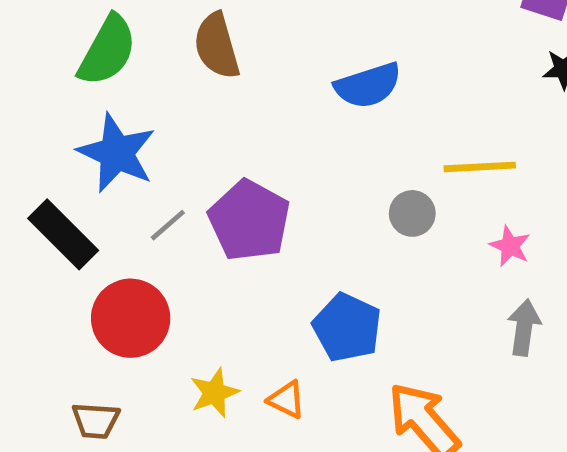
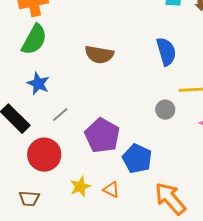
brown semicircle: (217, 46) -> (99, 55), moved, turned -64
blue semicircle: (368, 85) -> (166, 52), moved, turned -88
blue star: (117, 153) -> (38, 84), size x0.7
purple pentagon: (249, 220) -> (102, 136), moved

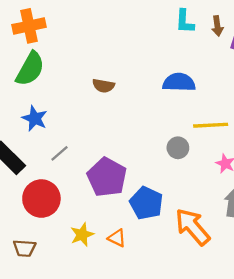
blue semicircle: (166, 52) -> (179, 82), turned -72
brown semicircle: (99, 55) -> (103, 86), size x0.7
orange arrow: (170, 199) -> (193, 227), moved

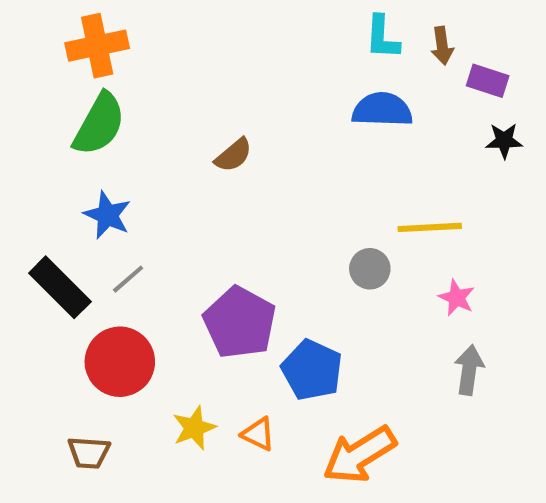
blue semicircle: (179, 82) -> (382, 110), moved
brown semicircle: (103, 86) -> (233, 155), turned -50
gray line: (59, 153) -> (128, 279), moved
orange arrow: (193, 227) -> (360, 455), moved, turned -81

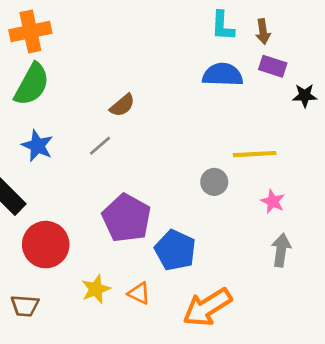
purple rectangle: (488, 81) -> (273, 66), moved
gray line: (128, 279) -> (100, 146), moved

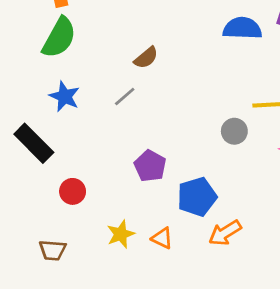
purple pentagon: (126, 218) -> (150, 166), size x0.7
red circle: (46, 245) -> (73, 191), size x0.6
blue pentagon: (175, 250) -> (197, 197), turned 30
orange arrow: (207, 307) -> (225, 233), moved, size x0.7

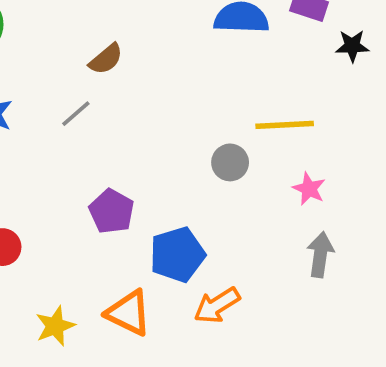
yellow star: (121, 234) -> (55, 326), moved
orange triangle: (162, 238) -> (129, 313), size x1.5

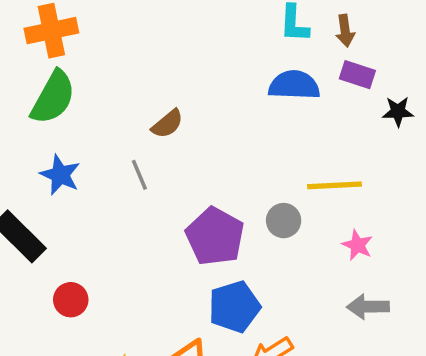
gray line: (76, 114) -> (139, 175), turned -72
purple pentagon: (112, 211) -> (215, 236), moved, size x1.4
gray arrow: (320, 255) -> (368, 307), turned -99

